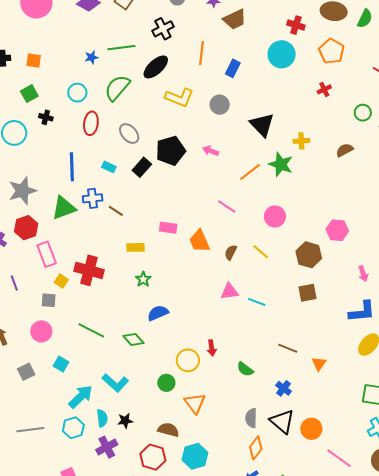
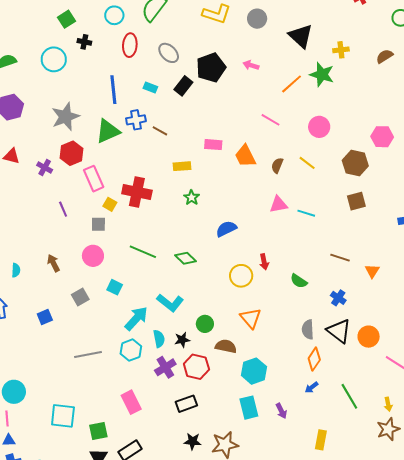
blue semicircle: (158, 313) -> (226, 229), moved
green circle: (166, 383) -> (205, 324), moved
red hexagon: (153, 457) -> (196, 367), moved

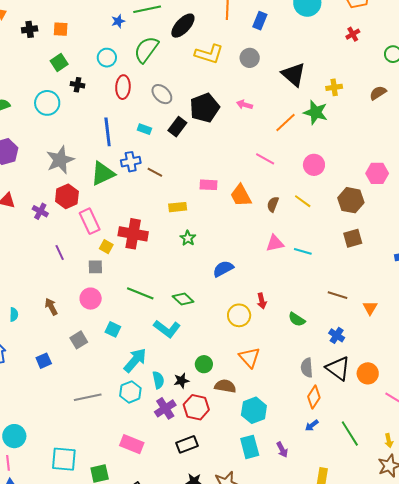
cyan L-shape: (170, 303) -> (167, 329), moved
pink rectangle: (131, 402) -> (132, 444), turned -40

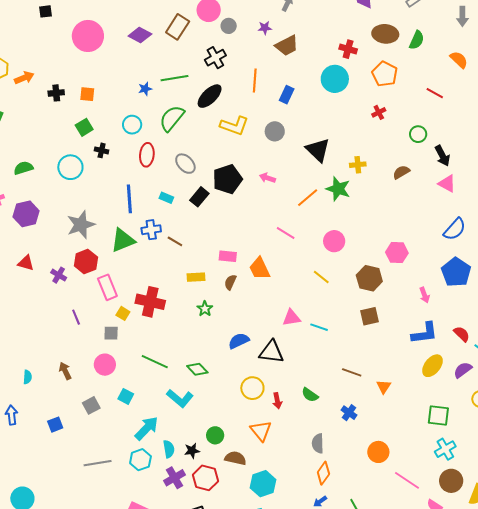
brown semicircle: (273, 204) -> (230, 282), moved
red arrow: (262, 301) -> (277, 401), moved
black triangle: (338, 368) -> (271, 352), moved, turned -32

